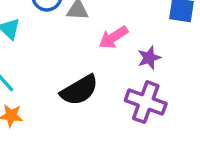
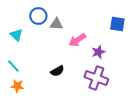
black semicircle: (79, 90) -> (57, 71), size x0.6

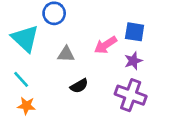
gray triangle: (56, 24) -> (66, 54), moved
blue square: (117, 24) -> (135, 32), moved
cyan triangle: (16, 35) -> (25, 38), size x1.6

